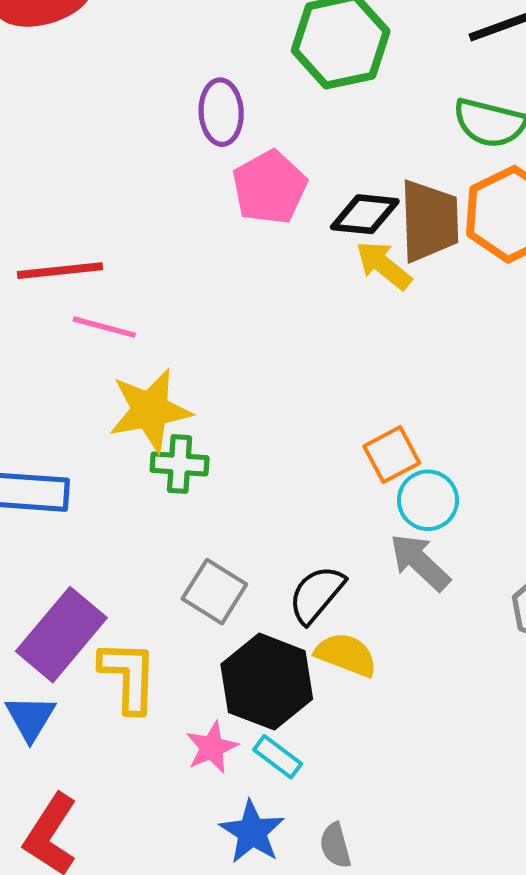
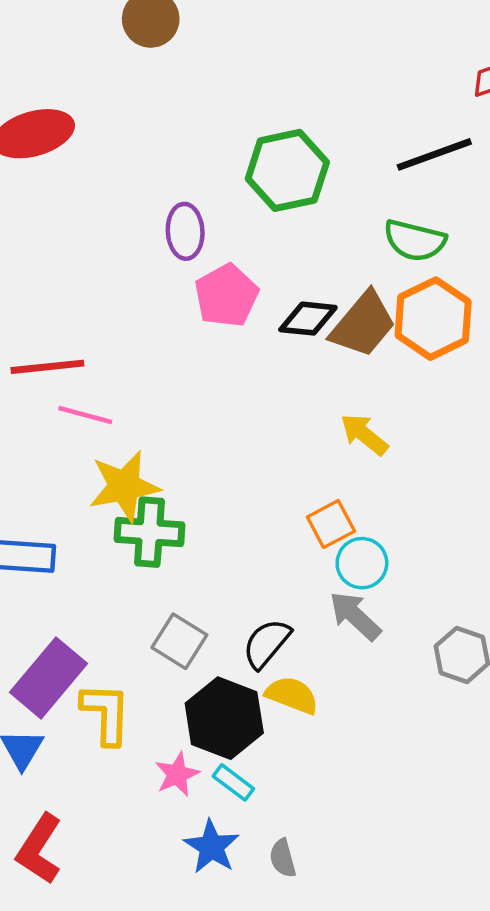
brown trapezoid: (429, 221) -> (363, 324), turned 42
yellow arrow: (384, 265) -> (364, 435), moved
green cross: (180, 464) -> (150, 532), size x1.4

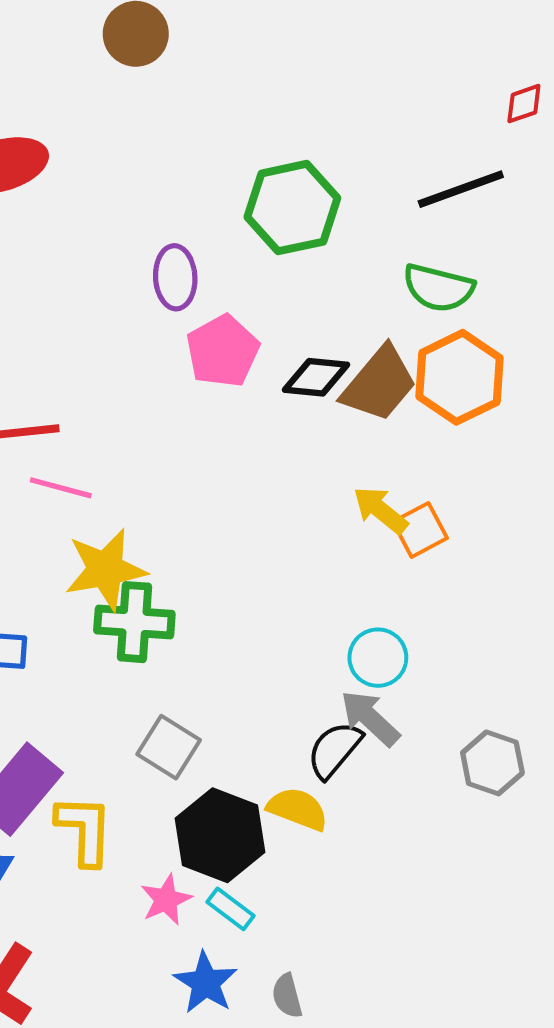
orange square: (331, 524) -> (420, 530), moved
black semicircle: (267, 643) -> (334, 750), moved

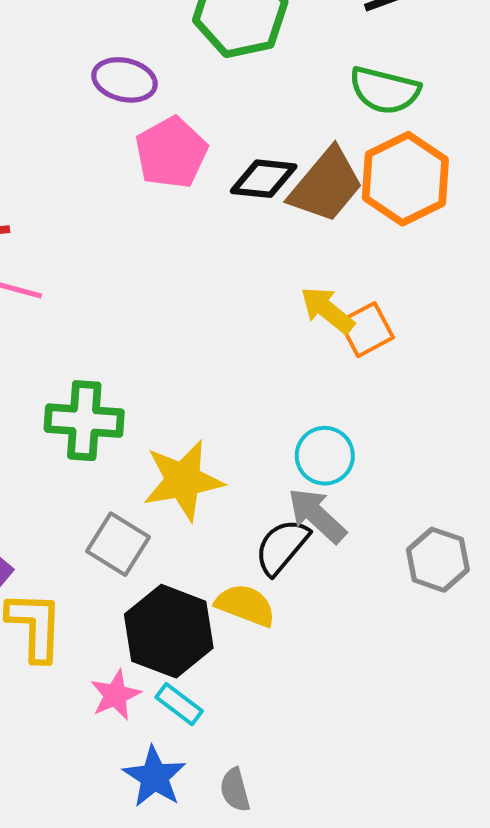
purple ellipse: (175, 277) -> (125, 80), turned -74
yellow star: (105, 569) -> (183, 480), moved

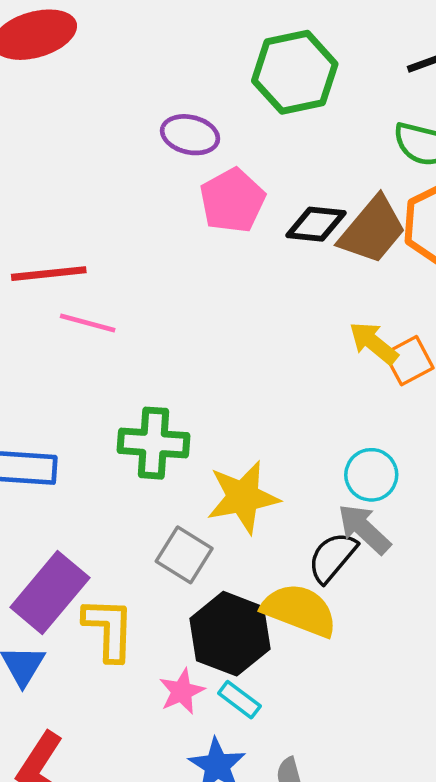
yellow semicircle: (245, 605) -> (299, 610), size x1.4

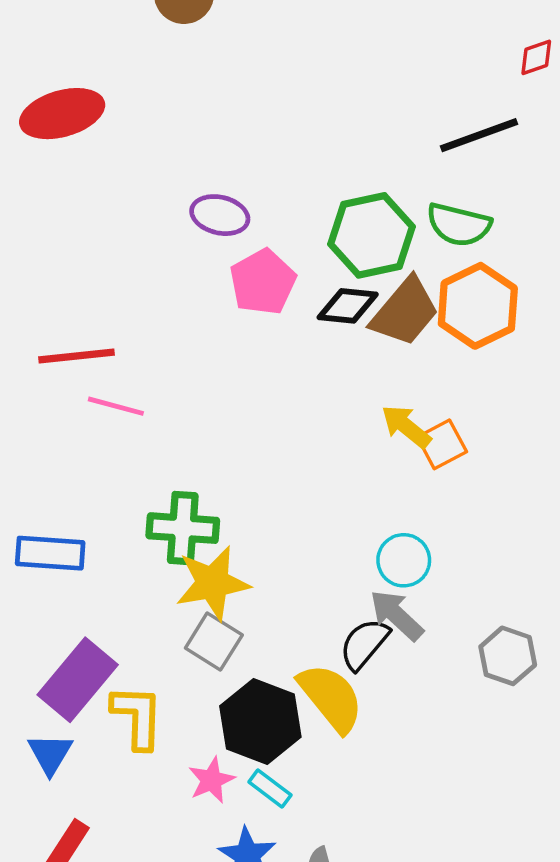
green hexagon: (295, 72) -> (371, 235), moved
yellow star: (243, 497) -> (213, 583), moved
yellow semicircle: (299, 610) -> (331, 698), turned 30

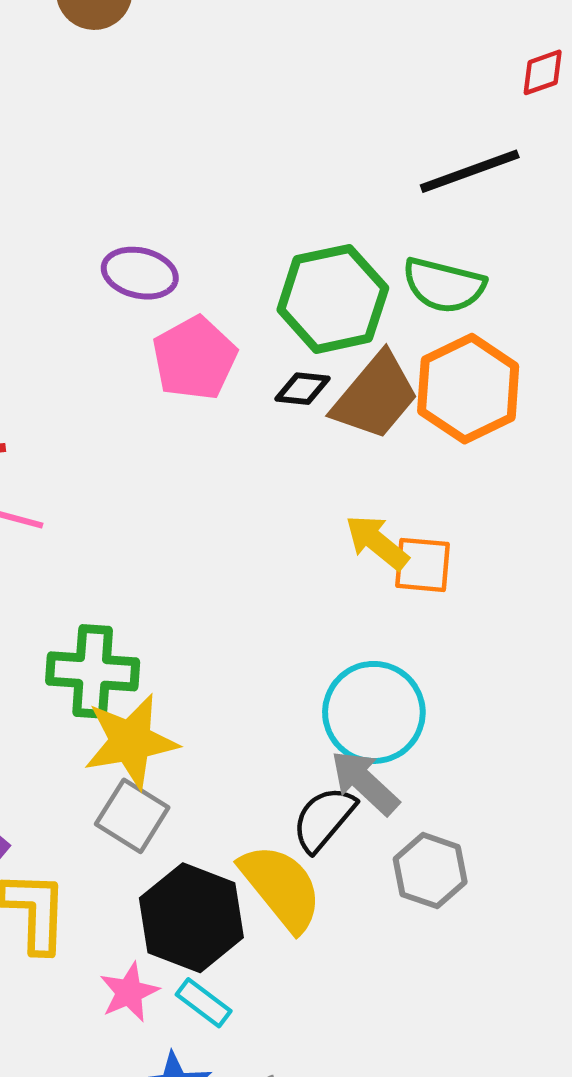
black diamond: (348, 306) -> (302, 389), size x0.7
orange square: (442, 444) -> (423, 565), turned 33
cyan circle: (404, 560) -> (374, 712), size x1.5
gray hexagon: (508, 656) -> (430, 871), moved

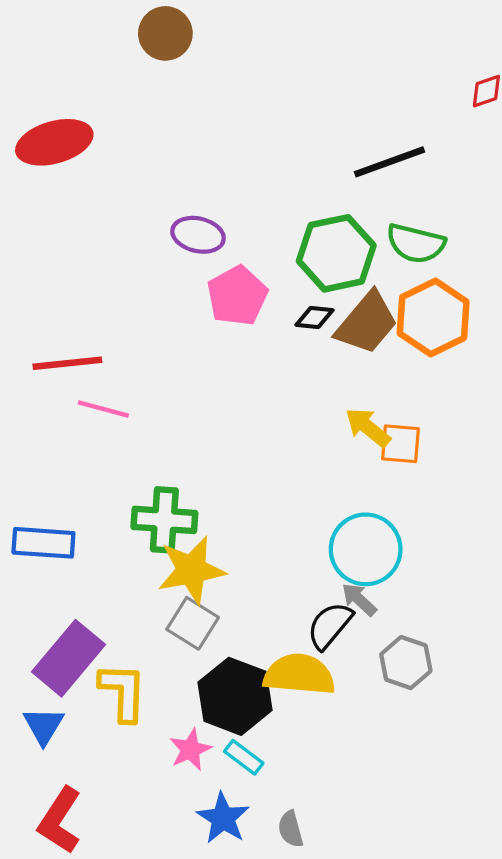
black line: (470, 171) -> (390, 162), moved
gray arrow: (365, 782) -> (359, 599), size x0.7
yellow semicircle: (281, 887) -> (299, 675), turned -46

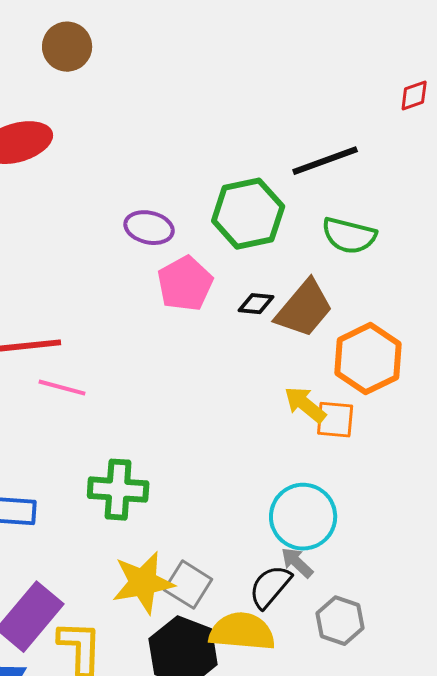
brown circle: (165, 33) -> (67, 47), moved
green hexagon: (336, 253) -> (248, 214), moved
orange hexagon: (433, 318) -> (368, 359), moved
yellow star: (191, 570) -> (143, 583), moved
gray square: (193, 623) -> (188, 585), moved

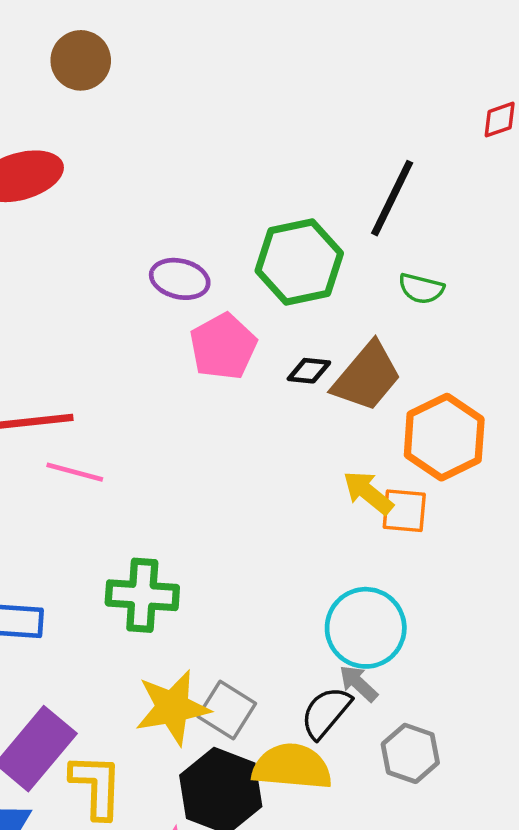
black line: (325, 161) -> (392, 198), turned -44
green semicircle: (349, 236) -> (421, 289), size x0.7

